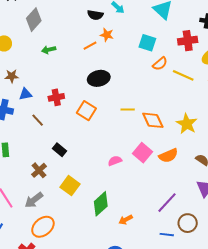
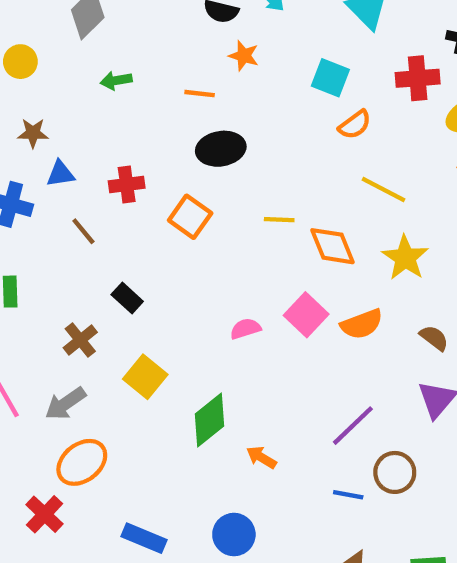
orange line: (90, 46) -> (200, 94), moved, turned 32
yellow line: (183, 75) -> (384, 189), moved
orange arrow: (126, 220) -> (261, 457), turned 56

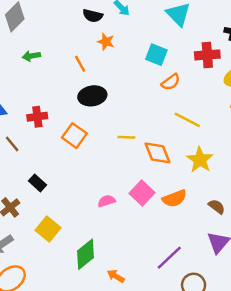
orange line: (200, 94) -> (80, 64), turned 54

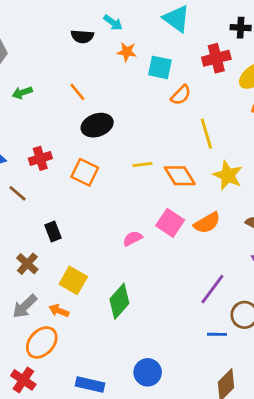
orange star: (106, 42) -> (127, 52), moved
yellow line: (187, 120) -> (206, 134), turned 56
black rectangle: (38, 183) -> (53, 232), turned 36
orange arrow: (116, 276) -> (59, 311), moved

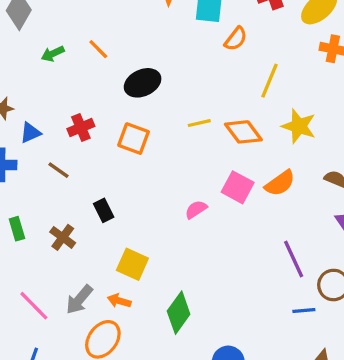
orange line: (77, 92) -> (98, 49), moved
yellow line: (206, 134) -> (269, 81), turned 44
brown cross: (27, 264) -> (63, 237), moved
purple line: (212, 289) -> (294, 259), turned -56
green diamond: (119, 301) -> (179, 313), moved

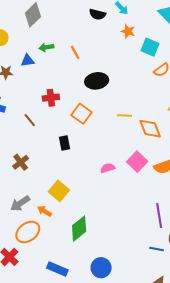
blue triangle: (30, 133) -> (28, 61), moved
black rectangle: (104, 210) -> (65, 143), moved

